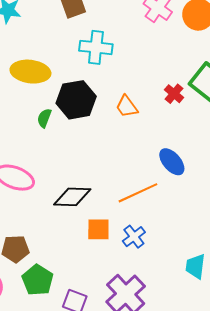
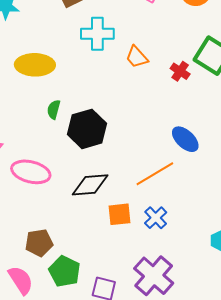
black hexagon: (76, 100) -> (87, 129), moved
orange trapezoid: (127, 106) -> (137, 57), moved

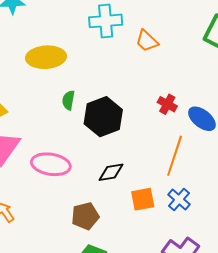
red cross: (180, 71) -> (167, 104), moved
orange line: (155, 174) -> (175, 156), turned -36
black diamond: (90, 185) -> (111, 172), size x0.7
brown pentagon: (39, 243) -> (85, 216), moved

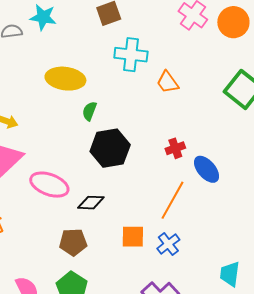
green semicircle: (68, 100) -> (89, 111), moved
red cross: (167, 104) -> (175, 148), turned 30
black diamond: (111, 172) -> (91, 203), moved

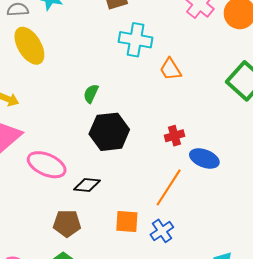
yellow ellipse: (65, 79) -> (29, 46), moved, turned 48
blue ellipse: (207, 169) -> (204, 158), turned -32

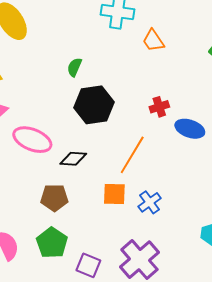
orange line: (169, 187) -> (132, 155), moved

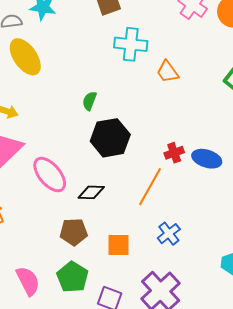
red cross: (159, 107) -> (174, 153), moved
pink ellipse: (32, 140) -> (50, 175), turned 30
orange square: (114, 194) -> (119, 245), moved

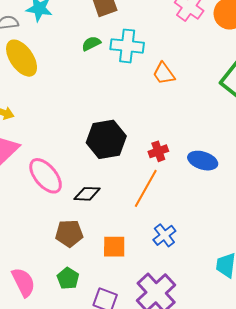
green semicircle: (90, 101) -> (91, 44), moved, turned 42
red cross: (174, 153) -> (158, 151), moved
green pentagon: (72, 277) -> (68, 278), size x0.7

